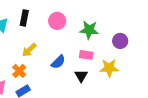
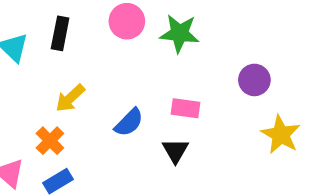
pink circle: (57, 21) -> (127, 21), moved
green star: (89, 30) -> (180, 33), moved
yellow star: (109, 68) -> (281, 135), moved, turned 30

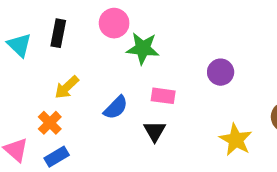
green star: (180, 33) -> (143, 48), moved
yellow star: (281, 135) -> (236, 140), moved

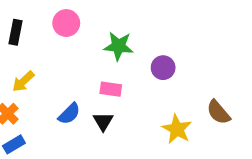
green star: (143, 48) -> (118, 46), moved
blue semicircle: (116, 108) -> (69, 114), moved

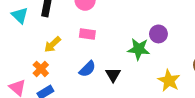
green star: (118, 46) -> (139, 49), moved
pink rectangle: (111, 89) -> (87, 34), moved

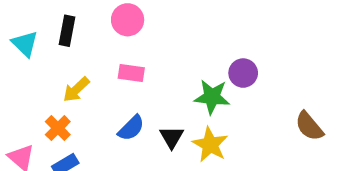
yellow star: (169, 81) -> (210, 145), moved

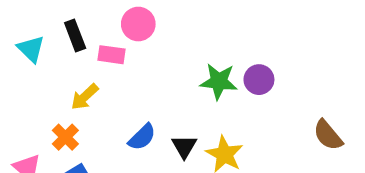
black rectangle: (67, 31) -> (75, 36), turned -32
pink rectangle: (131, 73) -> (111, 55), moved
green star: (212, 97) -> (219, 81), moved

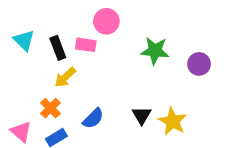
black rectangle: (75, 36) -> (58, 48), moved
green star: (219, 81) -> (155, 51), moved
blue semicircle: (142, 137) -> (93, 118), moved

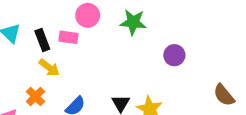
green star: (155, 51) -> (133, 22), moved
yellow arrow: (65, 77) -> (49, 68), turned -100

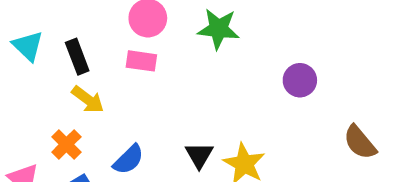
pink rectangle: (68, 37) -> (141, 61), moved
purple circle: (174, 55) -> (300, 80), moved

